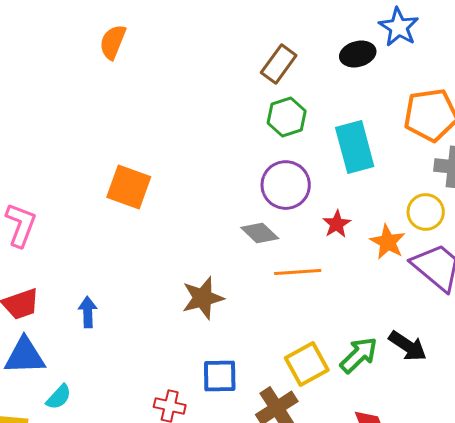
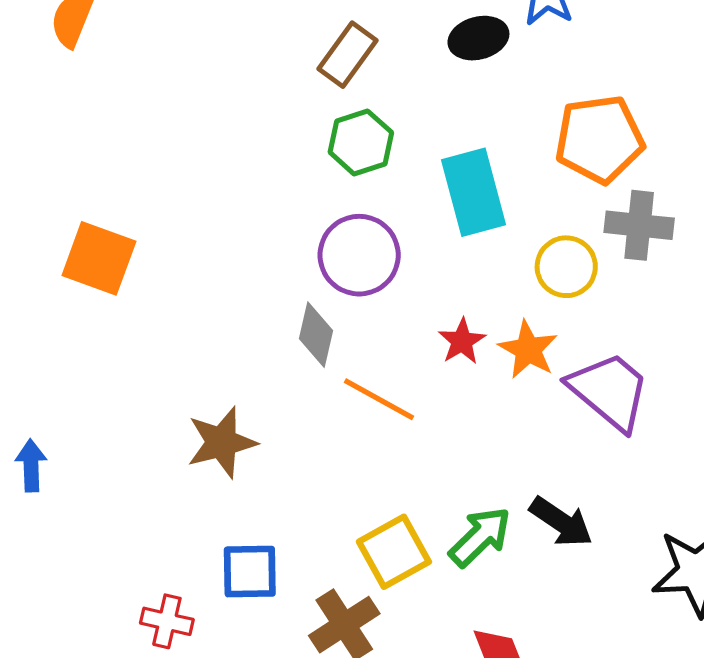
yellow circle: (426, 212) -> (566, 267), moved
red star: (337, 224) -> (462, 341), moved
gray diamond: (260, 233) -> (316, 335), turned 60
orange line: (298, 272) -> (379, 399), turned 33

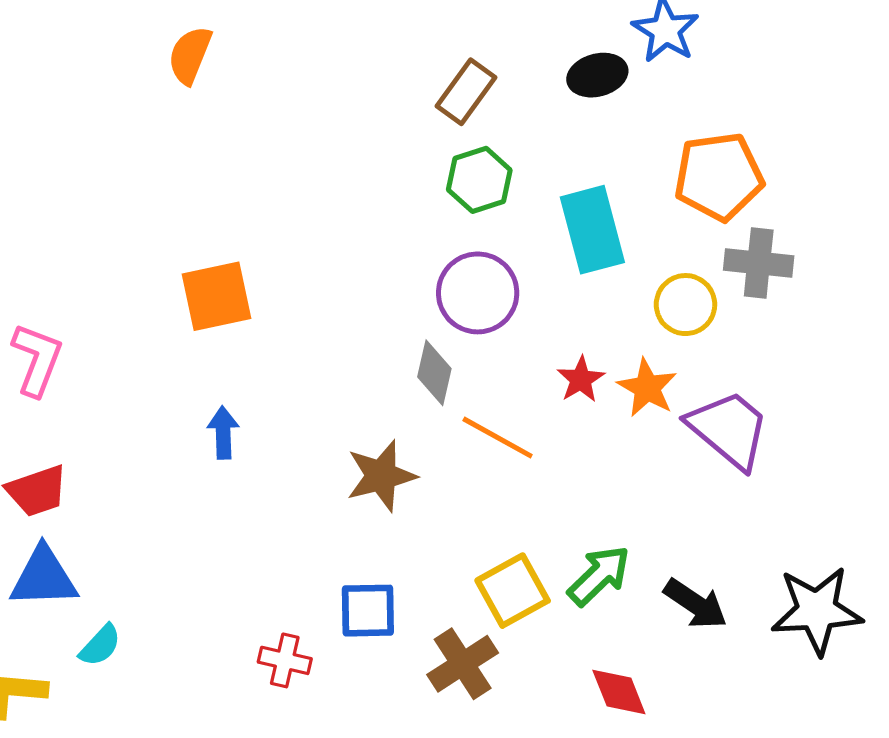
orange square: (99, 258) -> (217, 296), turned -32
brown star: (222, 442) -> (381, 476), moved
blue arrow: (31, 466) -> (223, 433), moved
black arrow: (561, 522) -> (695, 604), moved

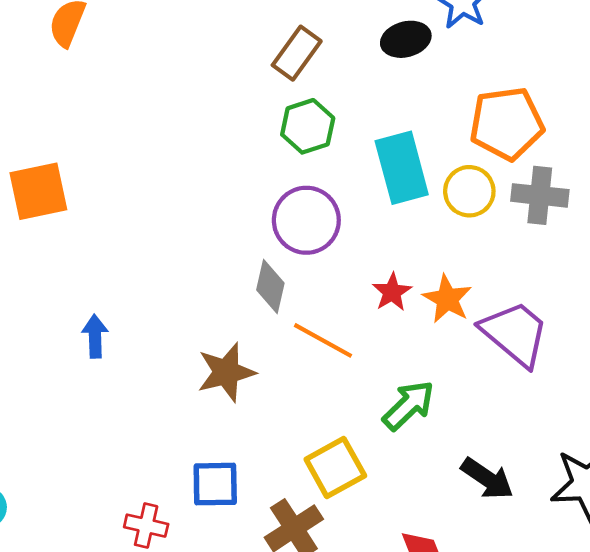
orange square: (217, 296) -> (38, 191), moved
yellow circle: (685, 305) -> (469, 191), moved
green arrow: (599, 576) -> (409, 405), moved

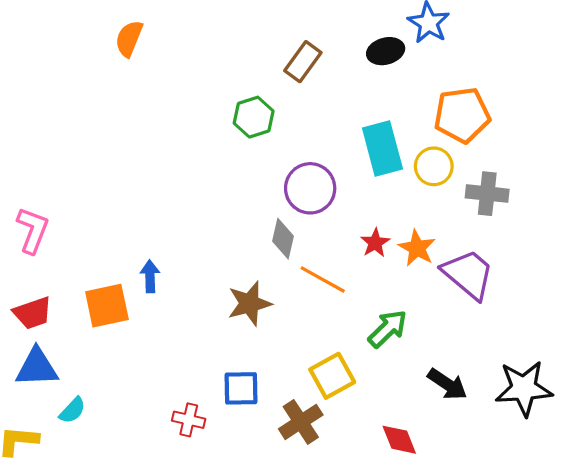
green hexagon: (308, 126) -> (254, 117), moved
orange square: (38, 191) -> (107, 306), moved
gray cross: (540, 195) -> (487, 194), moved

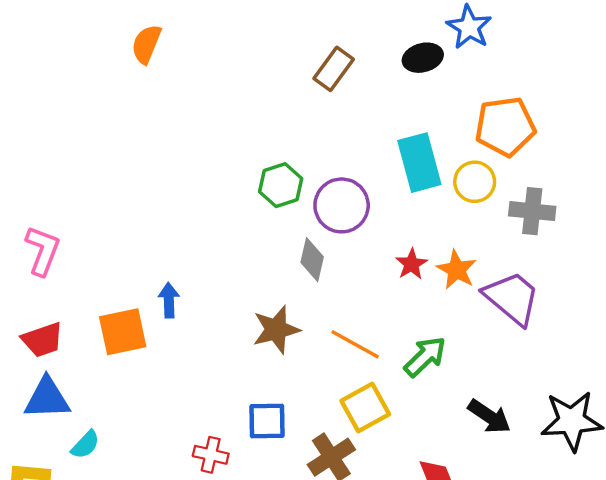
green hexagon: (254, 117) -> (281, 185), moved
orange line: (323, 279) -> (355, 344), moved

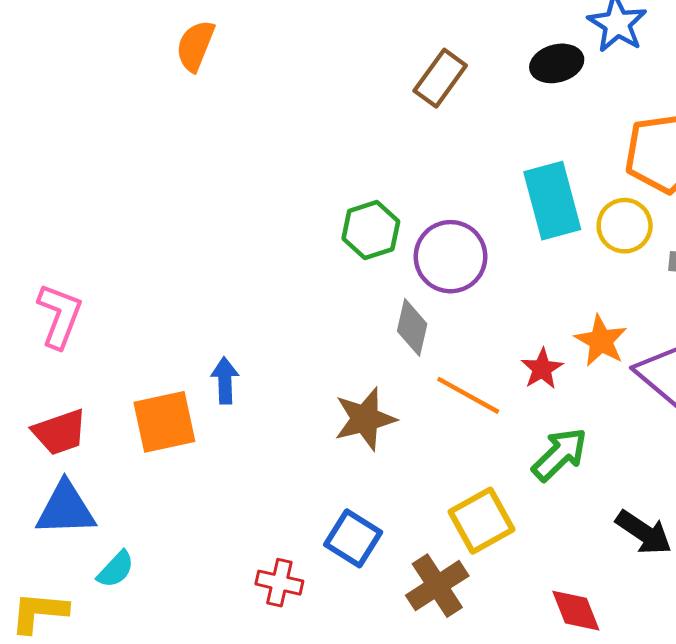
red star: (411, 264) -> (542, 369), moved
orange line: (355, 344) -> (468, 395), moved
blue square: (267, 421) -> (353, 538), turned 33

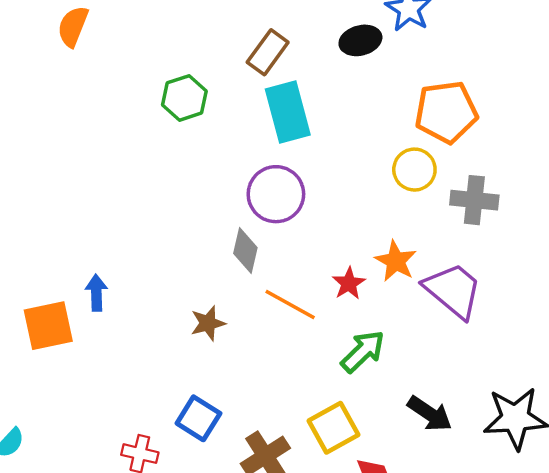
cyan rectangle: (552, 201) -> (288, 112), moved
green hexagon: (371, 230) -> (184, 98), moved
brown star: (365, 419) -> (208, 323), size x0.7
yellow square: (481, 521) -> (333, 428), moved

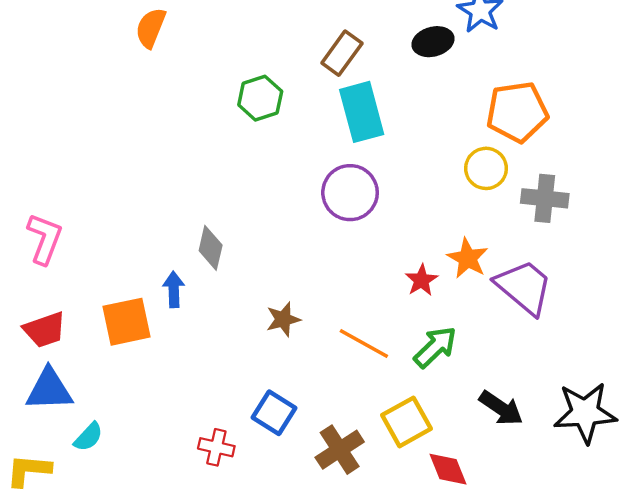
gray diamond: (245, 251) -> (211, 248), moved
orange line: (290, 305) -> (364, 344), moved

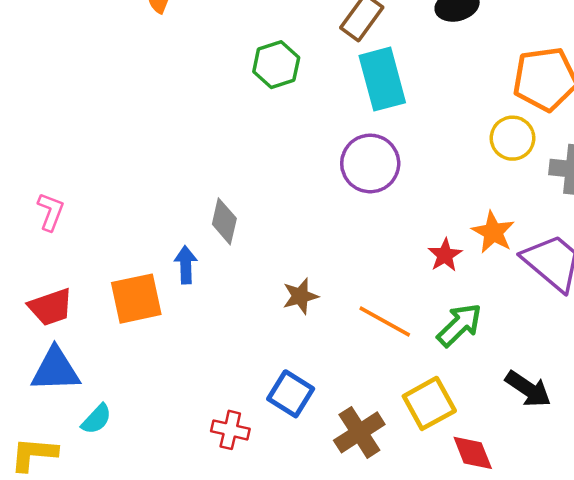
pink L-shape: (45, 239) -> (51, 212), size x0.7

